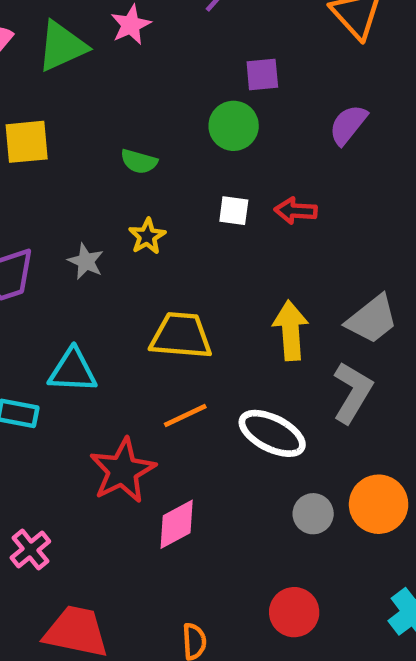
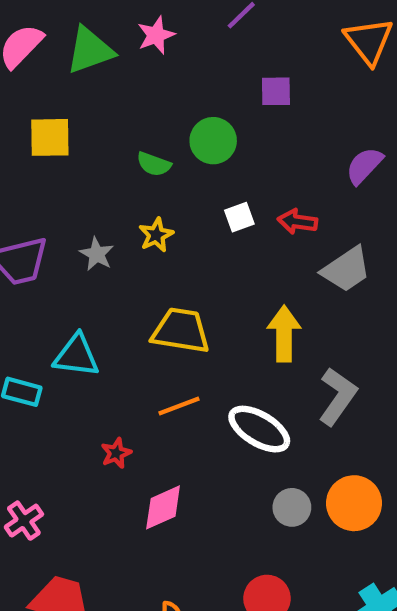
purple semicircle: (348, 125) -> (364, 166), moved
green circle: (234, 126) -> (213, 141), moved
white square: (234, 211) -> (239, 217), turned -32
gray trapezoid: (372, 319) -> (346, 269), moved
red star: (123, 471) -> (116, 453), size x0.5

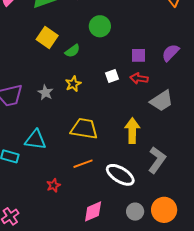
purple square: (276, 91) -> (139, 55), moved
yellow square: (50, 137) -> (47, 37), moved, turned 35
green circle: (213, 141) -> (100, 26), moved
green semicircle: (154, 164) -> (72, 51), turned -56
pink diamond: (163, 507) -> (93, 211), moved

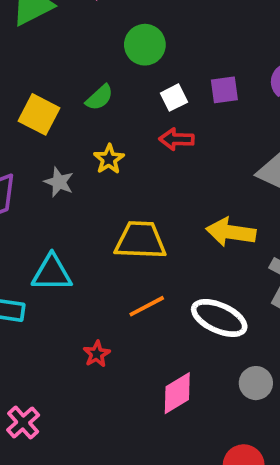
yellow square: (47, 37) -> (39, 114), moved
white square: (112, 76) -> (174, 98), moved
red arrow: (139, 78) -> (177, 139), moved
yellow arrow: (132, 131) -> (231, 232), turned -75

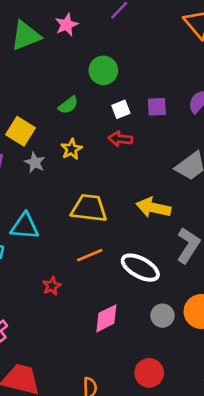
yellow square: (39, 114) -> (21, 131), moved

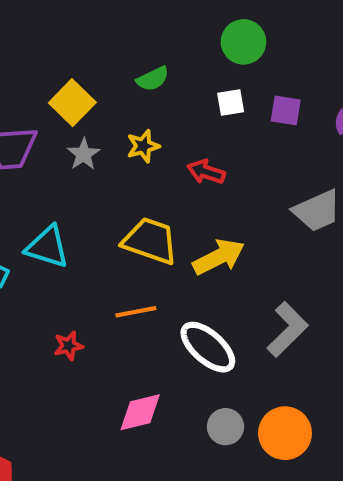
green circle: (103, 70) -> (243, 42), moved
red arrow: (120, 139) -> (206, 172), moved
yellow arrow: (153, 208) -> (219, 257), moved, turned 128

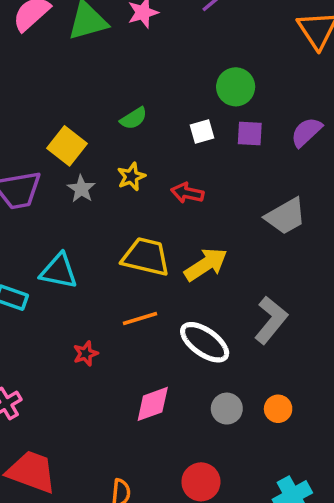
green circle: (243, 42) -> (236, 87), moved
orange circle: (285, 433) -> (278, 409), size x0.6

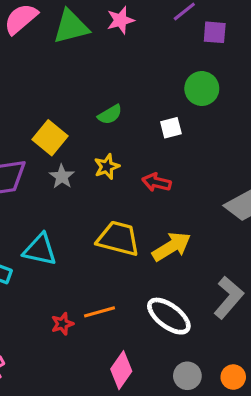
purple square: (250, 133) -> (215, 32), moved
orange line: (140, 319) -> (99, 312), moved
pink diamond: (153, 404) -> (121, 370), turned -36

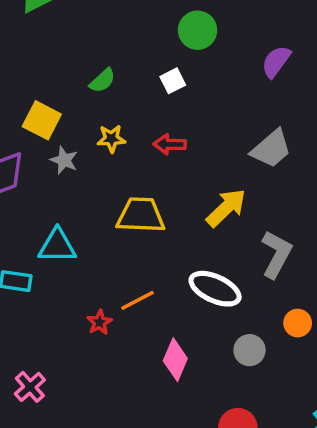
yellow star: (107, 167) -> (111, 139), turned 30
yellow arrow: (172, 247) -> (226, 208), moved
orange circle: (233, 377) -> (298, 323), moved

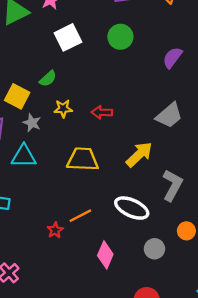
green semicircle: (102, 81) -> (48, 79), moved
white square: (173, 81) -> (68, 37), moved, size x1.6
cyan triangle: (57, 246) -> (24, 156), moved

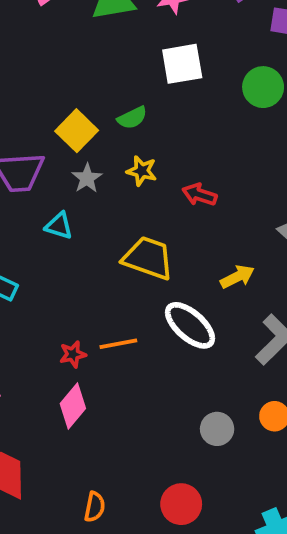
yellow arrow: (139, 154) -> (237, 277), size x0.7
cyan triangle: (24, 156) -> (59, 226), size x0.7
white ellipse: (132, 208) -> (190, 325), moved
pink diamond: (105, 255) -> (73, 406), moved

